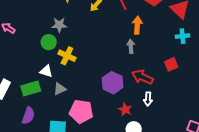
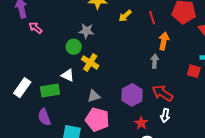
red square: (171, 64) -> (194, 71), moved, turned 32
gray triangle: (60, 89) -> (94, 96), moved
purple semicircle: (28, 116) -> (44, 117), turned 132

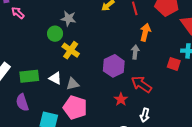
white triangle: (68, 75) -> (55, 78), moved
purple hexagon: (132, 95) -> (114, 66), moved
white arrow: (165, 115) -> (145, 115), moved
red star: (141, 123) -> (121, 99), moved

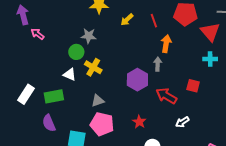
red square: (174, 64) -> (193, 86), moved
white triangle: (55, 78) -> (70, 74), moved
red star: (121, 99) -> (139, 122), moved
white arrow: (145, 115) -> (182, 122), moved, turned 48

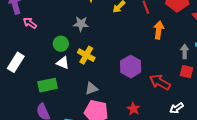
green circle: (76, 52) -> (61, 44), moved
gray arrow: (158, 64) -> (185, 51), moved
white rectangle: (26, 94) -> (16, 62), moved

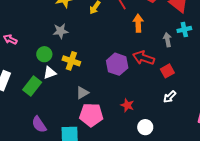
white triangle: (63, 63) -> (50, 73), turned -32
red square: (187, 72) -> (167, 71), moved, turned -32
red arrow: (160, 82) -> (144, 58), moved
green rectangle: (48, 85) -> (32, 86), moved, turned -30

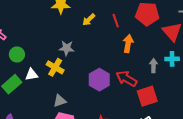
gray star: (61, 31) -> (67, 48), moved
green circle: (44, 54) -> (17, 54), moved
red square: (167, 71) -> (147, 96), size x1.5

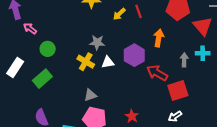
red line: (116, 21) -> (139, 11), moved
white triangle: (32, 75) -> (108, 62), moved
purple hexagon: (99, 80) -> (134, 55), moved

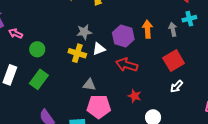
orange arrow: (159, 38) -> (147, 29), moved
red arrow: (157, 73) -> (127, 65), moved
gray triangle: (90, 95) -> (89, 85), turned 40

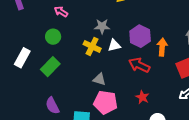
orange arrow: (147, 29) -> (162, 47), moved
pink arrow: (16, 33) -> (61, 12), moved

